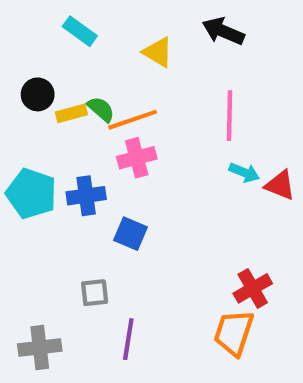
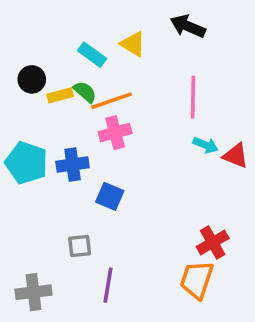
cyan rectangle: (80, 31) -> (92, 55), moved

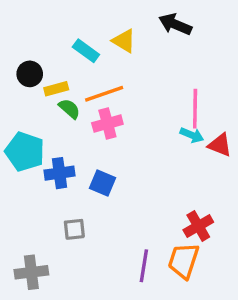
green semicircle: (85, 92) -> (69, 109), moved
pink line: (193, 97) -> (195, 109), moved
blue cross: (73, 164) -> (59, 173), moved
purple line: (108, 285) -> (144, 266), moved

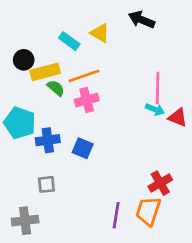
yellow rectangle: (56, 89) -> (45, 72), size x1.5
gray square: (74, 229) -> (46, 184), moved

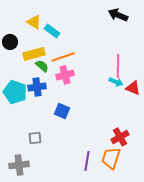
black arrow: (142, 20) -> (118, 15), moved
yellow triangle: (100, 33) -> (34, 22), moved
black circle: (24, 60) -> (10, 42), moved
blue cross: (48, 140) -> (37, 87), moved

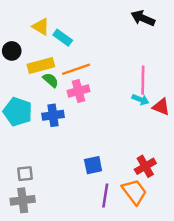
blue cross: (37, 87) -> (53, 115), moved
blue square: (62, 111) -> (93, 165), moved, turned -35
gray square: (35, 138) -> (25, 174), moved
orange trapezoid: (111, 158) -> (134, 192), turned 125

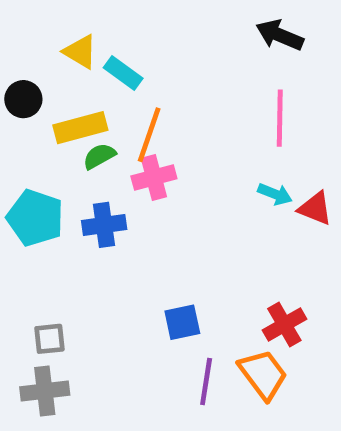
orange line: (76, 69) -> (149, 135), turned -52
green semicircle: (51, 80) -> (99, 156), turned -70
pink line: (143, 80) -> (280, 118), moved

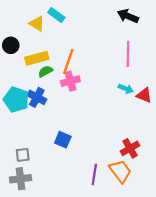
cyan rectangle: (123, 73) -> (56, 15), moved
blue cross: (104, 225) -> (37, 97), moved, turned 36
blue square: (182, 322) -> (63, 140), moved, turned 35

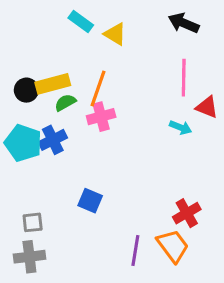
yellow triangle: (37, 24) -> (115, 34), moved
black circle: (11, 45) -> (26, 90), moved
red triangle: (144, 95) -> (207, 107), moved
blue cross: (37, 97) -> (53, 140), turned 36

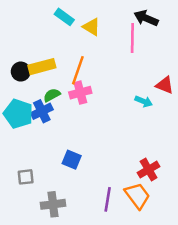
pink line: (184, 78) -> (132, 38), moved
green semicircle: (65, 103) -> (52, 95), moved
gray cross: (29, 257) -> (53, 204), moved

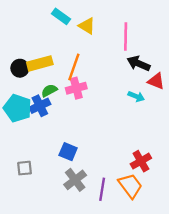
black arrow: (146, 18) -> (139, 63), moved
gray cross: (53, 204) -> (75, 180), moved, turned -30

